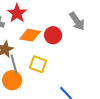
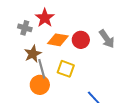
gray arrow: (77, 21) -> (107, 39), moved

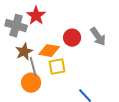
gray cross: (25, 28) -> (16, 26), size x1.5
orange diamond: (58, 40) -> (49, 51), moved
yellow square: (66, 69) -> (57, 67), turned -30

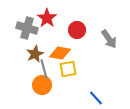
red circle: (72, 38) -> (77, 30), moved

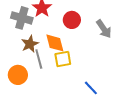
orange diamond: (60, 53) -> (55, 43), turned 65
orange circle: (42, 85) -> (18, 75), moved

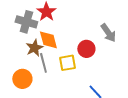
red circle: (72, 20) -> (86, 49), moved
orange diamond: (55, 43) -> (48, 40), moved

